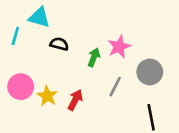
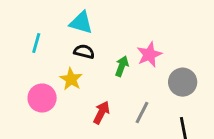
cyan triangle: (39, 17) -> (81, 23), moved
gray line: (115, 87) -> (142, 112), moved
yellow star: (47, 96) -> (71, 79), moved

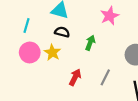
pink star: (149, 55) -> (110, 16), moved
pink circle: (42, 98) -> (30, 52), moved

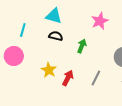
pink circle: (30, 52) -> (14, 56), moved
yellow star: (52, 52) -> (49, 70), moved

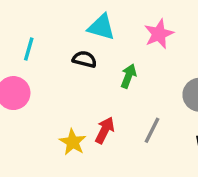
cyan triangle: (54, 16) -> (101, 27), moved
yellow star: (49, 70) -> (73, 142), moved

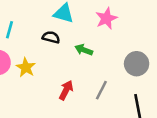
green arrow: (128, 76) -> (84, 50), turned -90
yellow star: (73, 142) -> (26, 67), moved

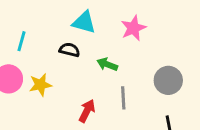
yellow star: (26, 67) -> (40, 85), turned 30
gray line: (101, 90) -> (123, 98), moved, turned -30

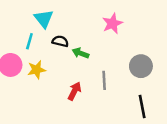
cyan triangle: (84, 22) -> (44, 19), moved, turned 36
cyan line: (22, 41) -> (29, 41), moved
green arrow: (107, 64) -> (80, 53), moved

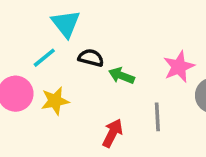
pink star: (112, 23) -> (179, 67), moved
cyan line: (29, 41) -> (44, 58), turned 35

